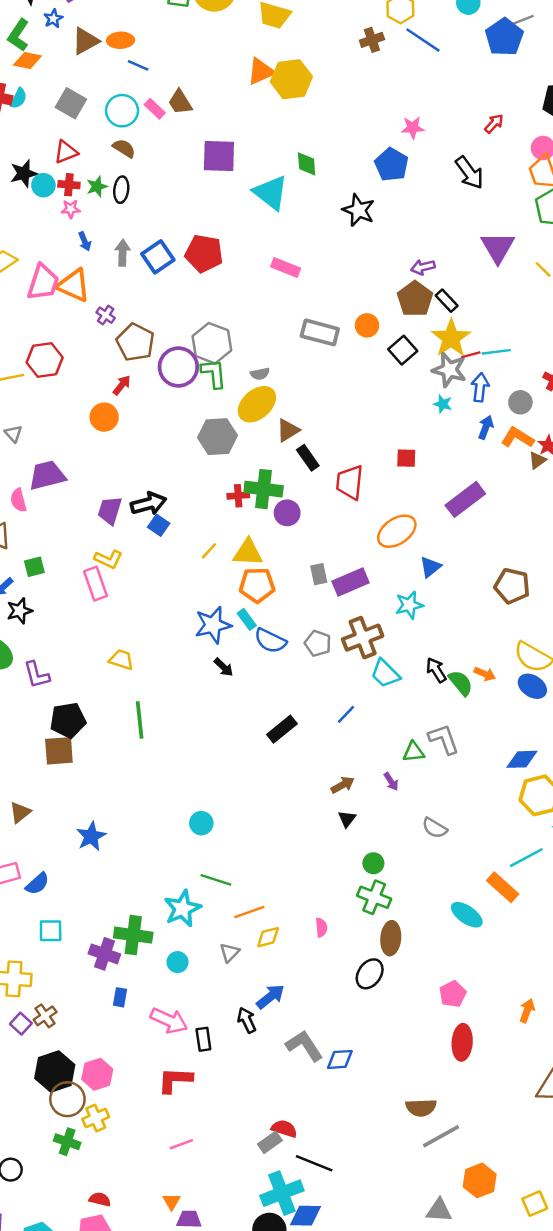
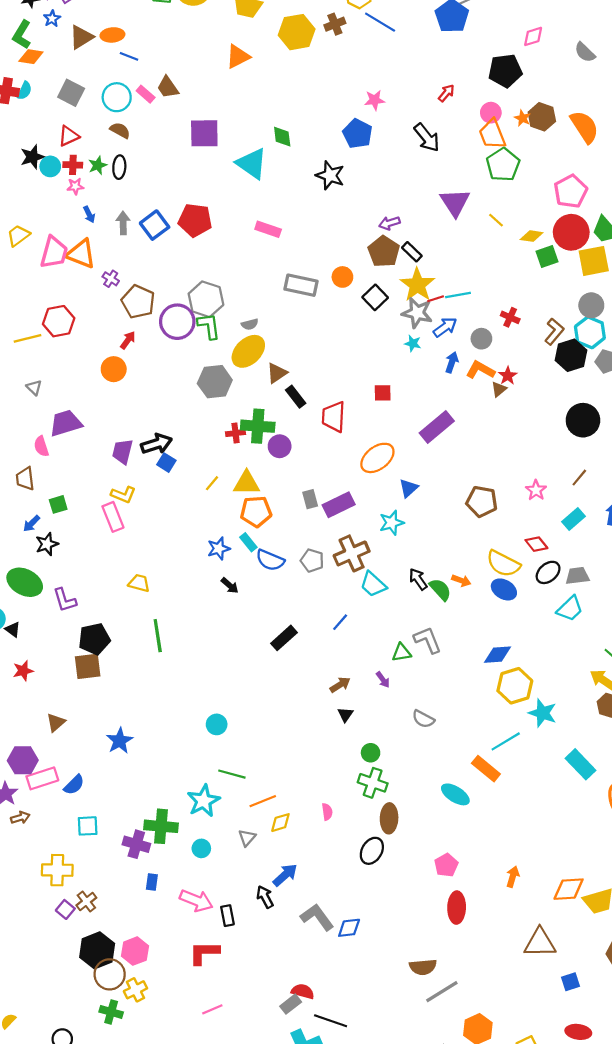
yellow hexagon: (291, 79) -> (297, 32), moved
blue arrow: (480, 387) -> (445, 327), turned 50
blue star: (213, 625) -> (219, 549), size x0.7

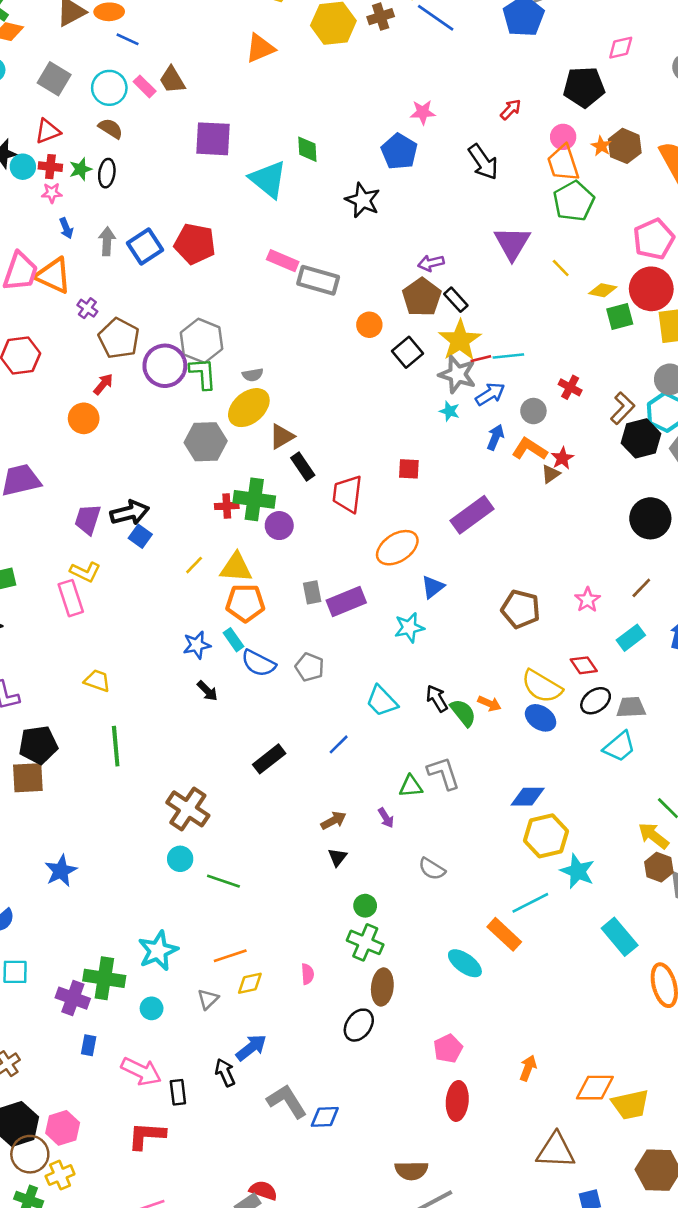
gray rectangle: (301, 285) -> (318, 280), moved
brown cross: (352, 553) -> (188, 809), moved, turned -36
green line: (232, 774) -> (223, 881), moved

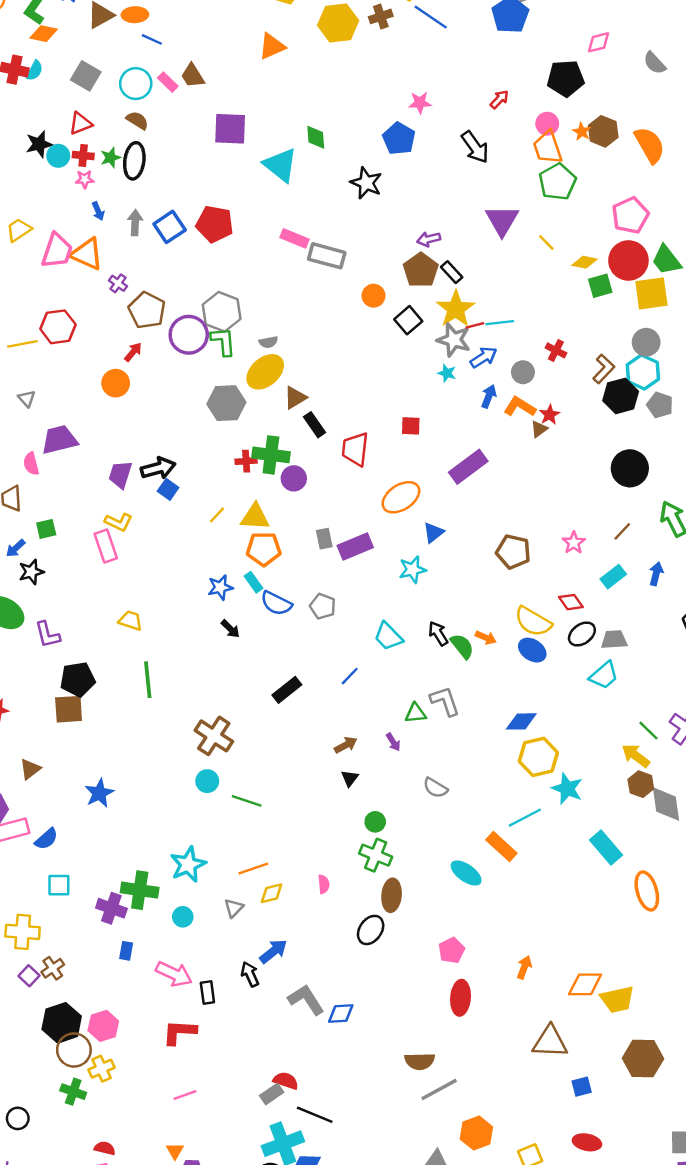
black ellipse: (107, 173) -> (134, 161), size x1.4

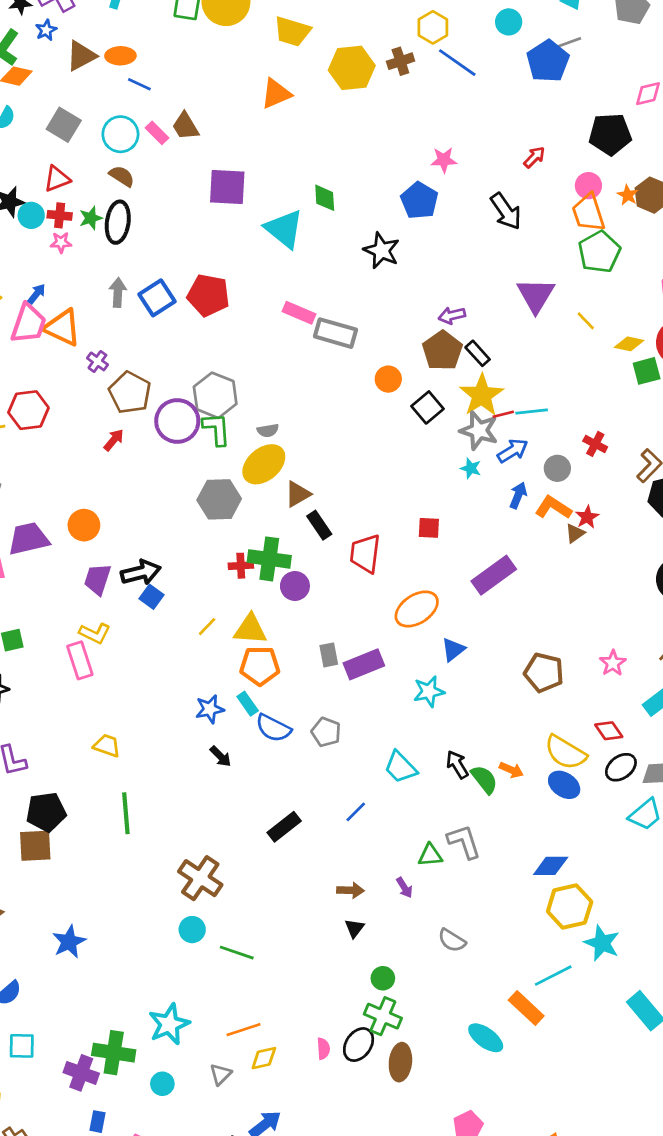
blue arrow: (98, 211) -> (37, 294), moved, turned -120
orange circle: (116, 383) -> (84, 525), moved
brown arrow: (346, 745) -> (350, 890), turned 30
black ellipse: (371, 930) -> (359, 1045), moved

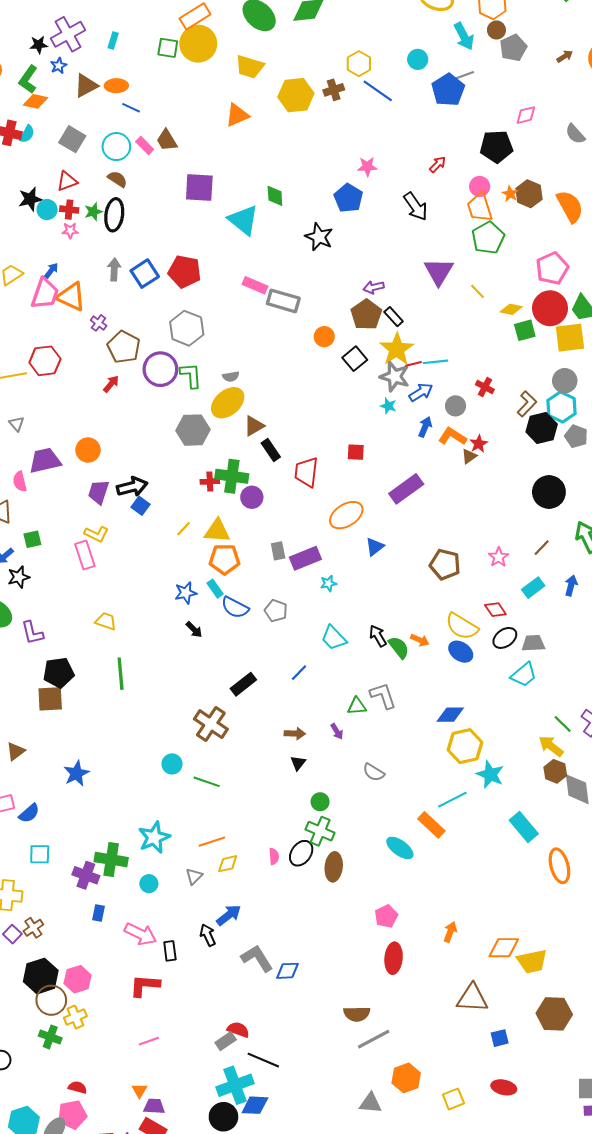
gray hexagon: (215, 395) -> (187, 328), moved
cyan star: (429, 691) -> (328, 583), moved, size x0.7
brown cross: (200, 878) -> (211, 724), moved

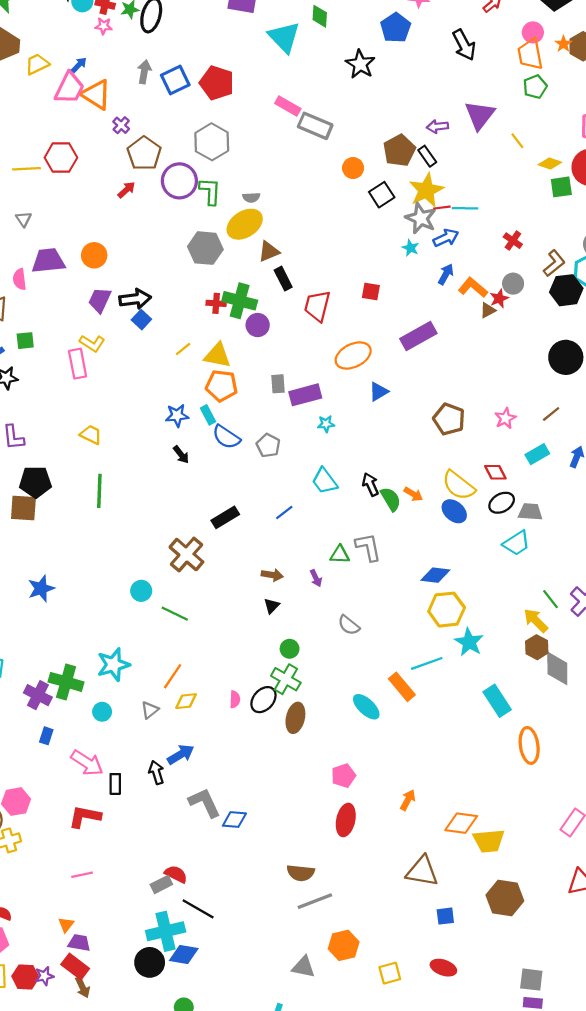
green pentagon: (488, 238) -> (535, 87), size x0.7
purple arrow: (374, 287) -> (438, 127), moved
gray circle: (456, 406) -> (513, 284), moved
orange line: (212, 842) -> (173, 676), turned -45

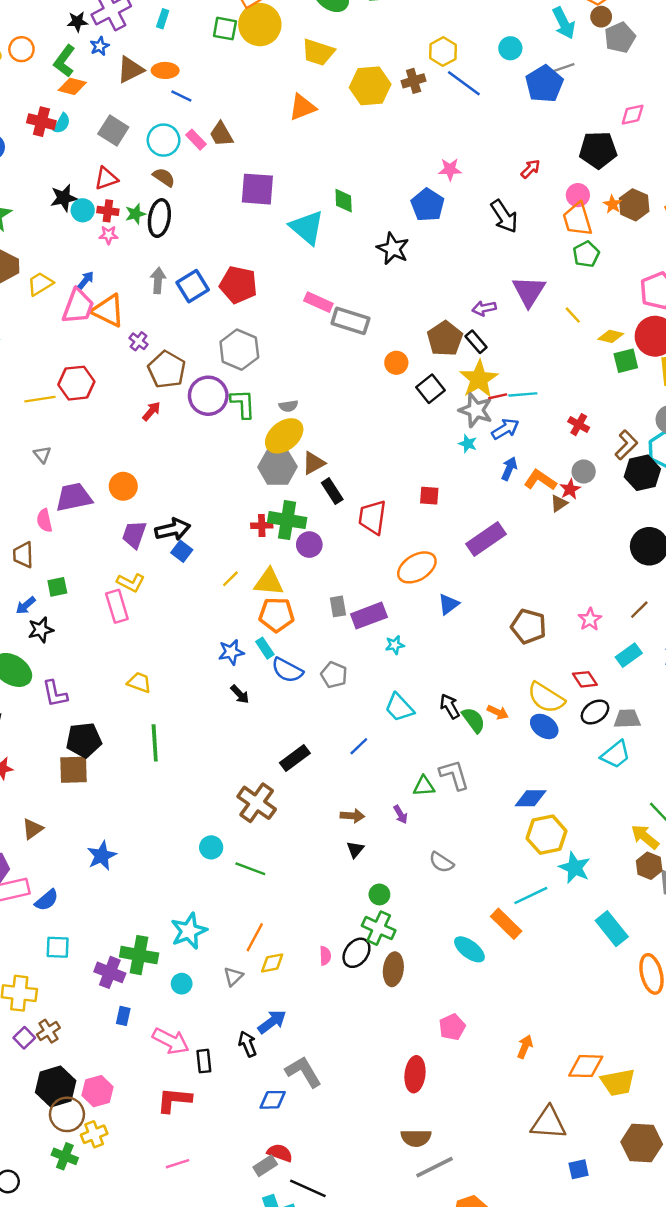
gray hexagon: (205, 248) -> (277, 467), moved
blue diamond: (234, 820) -> (273, 1100), moved
red ellipse: (346, 820) -> (415, 1074), moved

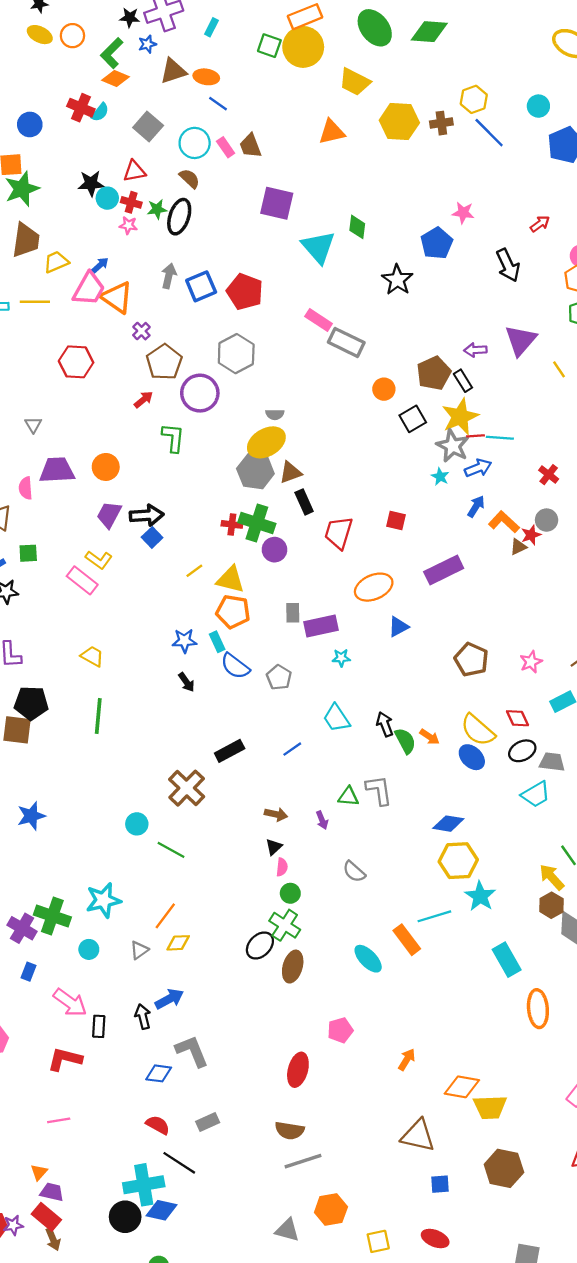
yellow line: (40, 399) -> (35, 302), moved
green L-shape: (243, 404) -> (173, 438), moved
pink rectangle: (117, 606) -> (82, 580), turned -44
pink semicircle: (325, 956) -> (282, 867), moved
gray rectangle: (265, 1166) -> (208, 1122), moved

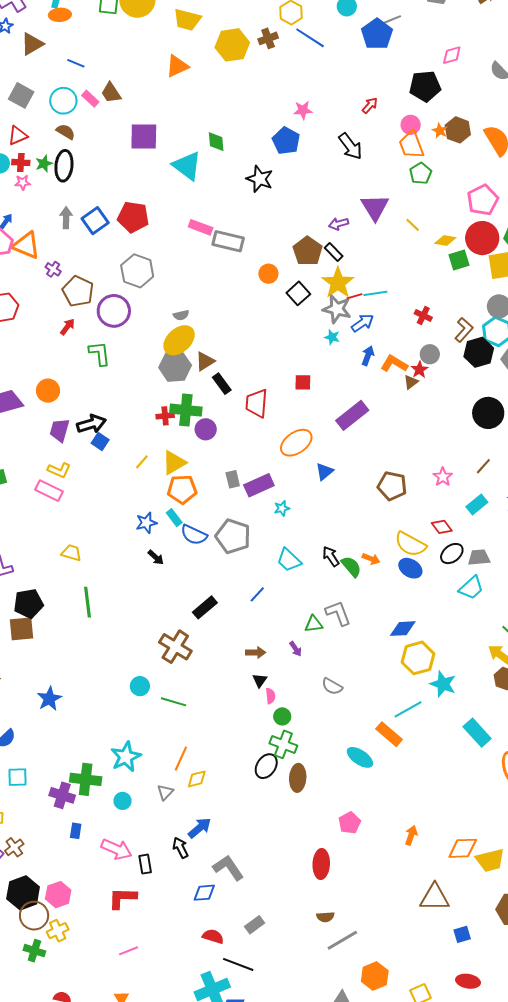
orange ellipse: (206, 77) -> (60, 15), moved
yellow triangle: (230, 579) -> (174, 463), turned -32
gray pentagon: (279, 677) -> (233, 536), size x1.6
brown semicircle: (290, 1131) -> (325, 917), size x0.7

